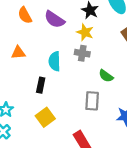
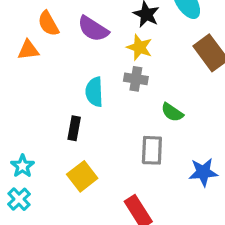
orange triangle: (18, 53) -> (28, 50), moved

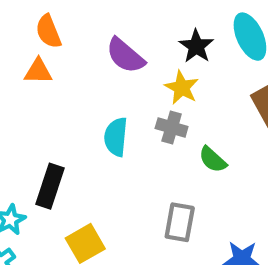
orange semicircle: (48, 24) -> (48, 31), moved
green semicircle: (172, 112) -> (213, 160), moved
black rectangle: (74, 128) -> (50, 186), moved, size x1.4

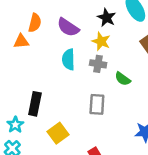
orange semicircle: (48, 31) -> (35, 23), moved, turned -138
cyan semicircle: (116, 137) -> (68, 59), moved
gray rectangle: (180, 222) -> (97, 104), moved

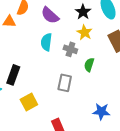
yellow star: (101, 41) -> (85, 32), moved
green semicircle: (123, 79) -> (89, 65), turned 64

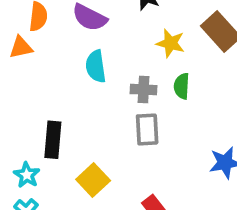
yellow star: (85, 32) -> (170, 43), moved
gray cross: (70, 49) -> (144, 90), moved

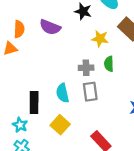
cyan semicircle: (96, 66) -> (63, 93), moved

